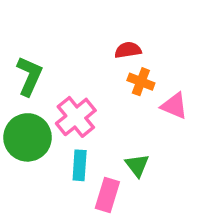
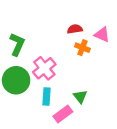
pink triangle: (174, 106) -> (102, 35), moved
pink rectangle: (107, 195) -> (63, 114), turned 36

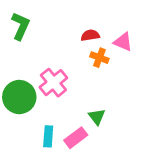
green L-shape: (17, 44) -> (21, 26), moved
cyan rectangle: (47, 97) -> (48, 136), moved

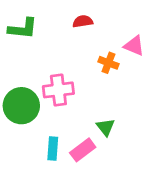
green L-shape: (21, 26) -> (23, 29), turned 72
red semicircle: (90, 35) -> (83, 21), moved
pink cross: (53, 83) -> (58, 90), turned 32

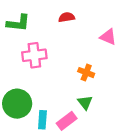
orange cross: (108, 63) -> (86, 73), moved
pink cross: (58, 90) -> (34, 55), moved
green circle: (21, 106) -> (17, 104), moved

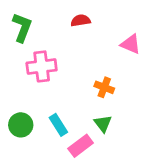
green L-shape: (18, 23) -> (22, 28), turned -75
green circle: (17, 104) -> (21, 125), size x0.7
cyan rectangle: (42, 120) -> (58, 125), moved, turned -36

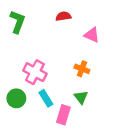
pink triangle: (131, 44) -> (92, 35), moved
pink cross: (42, 66) -> (35, 72), moved, turned 35
pink rectangle: (81, 146) -> (63, 115), turned -36

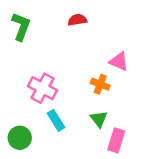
pink triangle: (92, 35) -> (119, 61), moved
green circle: (16, 98) -> (20, 138), moved
pink rectangle: (63, 115) -> (116, 140), moved

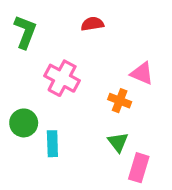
pink cross: (43, 88) -> (62, 78), moved
cyan rectangle: (56, 120) -> (52, 144), moved, turned 30
green circle: (20, 138) -> (24, 123), moved

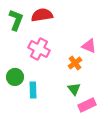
red semicircle: (92, 24) -> (42, 15), moved, size x1.5
orange cross: (120, 101) -> (75, 63), turned 32
pink rectangle: (139, 168) -> (87, 105), turned 48

